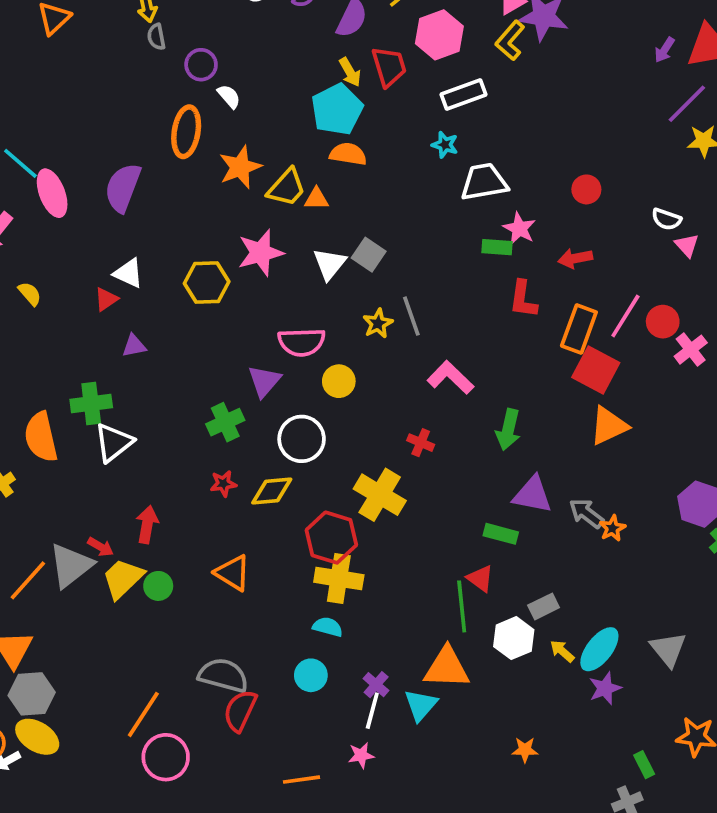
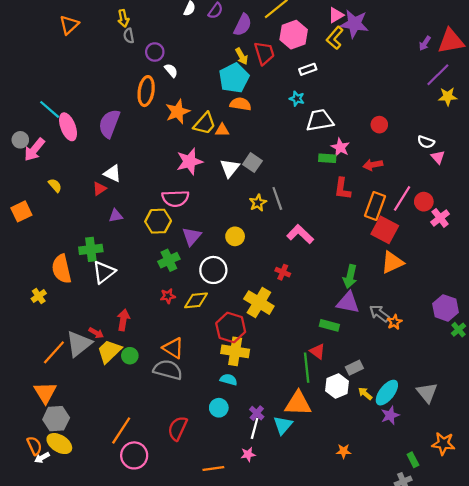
white rectangle: (464, 94) -> (308, 69), size x0.7
yellow hexagon: (207, 282) -> (158, 221), moved
pink semicircle: (302, 342) -> (175, 198), moved
green arrow: (508, 430) -> (350, 276), moved
gray semicircle: (223, 675) -> (168, 370), moved

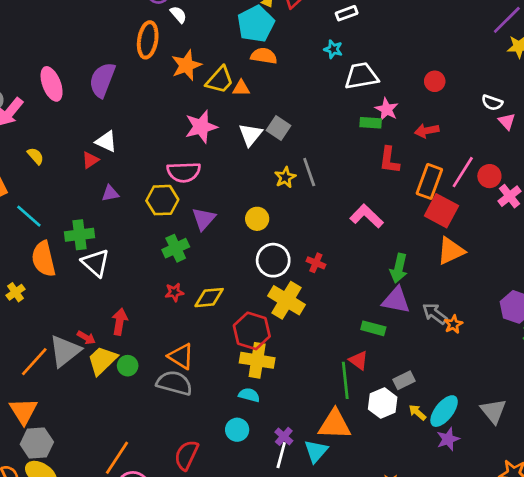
cyan line: (50, 109) -> (29, 216), moved
pink L-shape: (300, 234) -> (367, 216), moved
white circle: (213, 270) -> (273, 260), moved
white triangle: (104, 272) -> (96, 263), turned -40

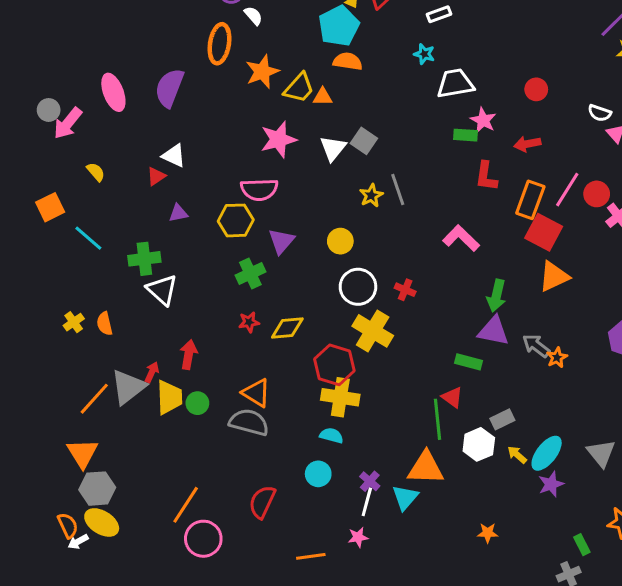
orange semicircle: (44, 259) -> (105, 324), moved, size x0.6
red arrow: (86, 338) -> (152, 372), turned -96
yellow trapezoid: (102, 360) -> (169, 397), turned 132

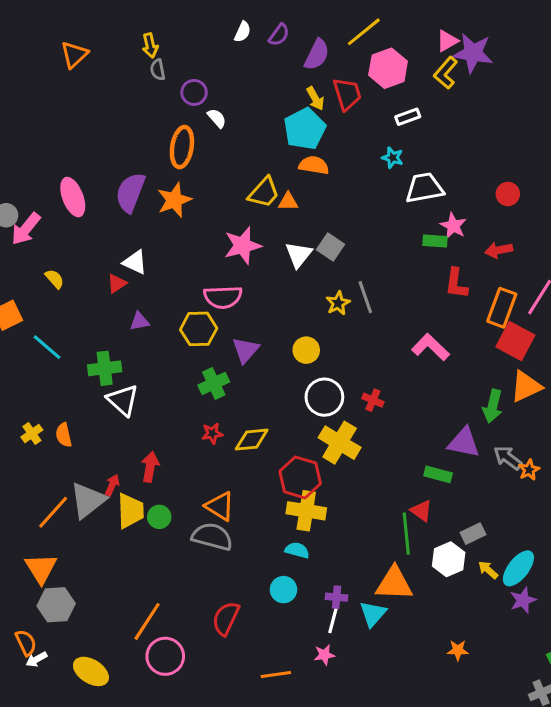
orange star: (262, 72) -> (174, 200), moved
green arrow: (496, 296) -> (493, 406), moved
purple cross: (370, 481) -> (337, 597), turned -36
yellow ellipse: (102, 522) -> (91, 671), moved

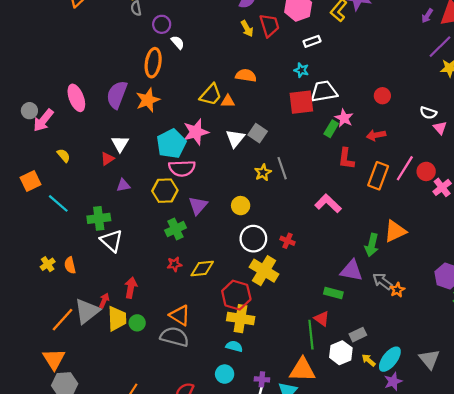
cyan pentagon: (305, 129) -> (171, 144), moved
green rectangle: (435, 241) -> (331, 129), turned -63
white triangle: (135, 262) -> (120, 144), turned 36
red square: (515, 341) -> (301, 102), moved, turned -35

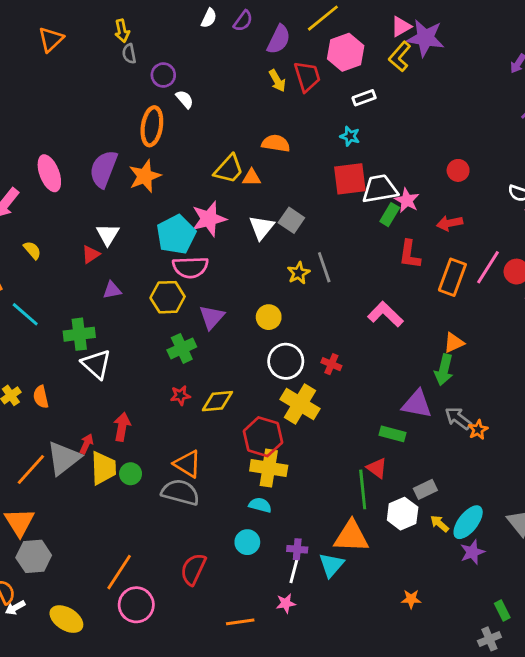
white trapezoid: (324, 91) -> (380, 189), moved
orange triangle: (395, 231) -> (454, 343), moved, size x0.7

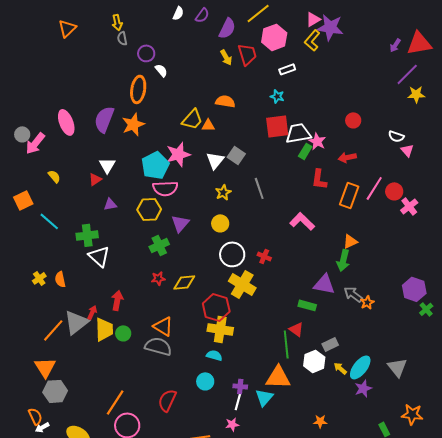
yellow star: (299, 273) -> (223, 192), moved

